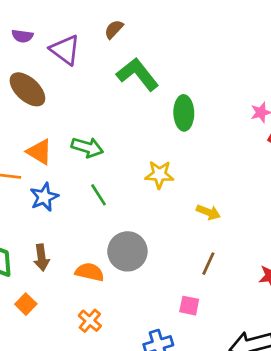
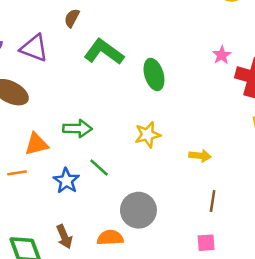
orange triangle: (39, 152) -> (36, 144), turned -30
blue star: (44, 197) -> (66, 181), moved

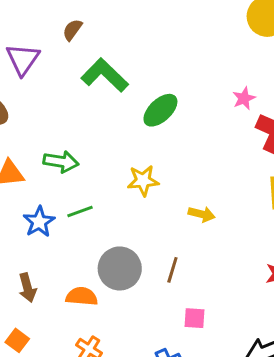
purple triangle: (34, 48) -> (23, 59), turned 36
green ellipse: (154, 74) -> (160, 110), turned 56
green line: (99, 168) -> (80, 211), turned -70
brown line: (213, 201) -> (172, 270), moved

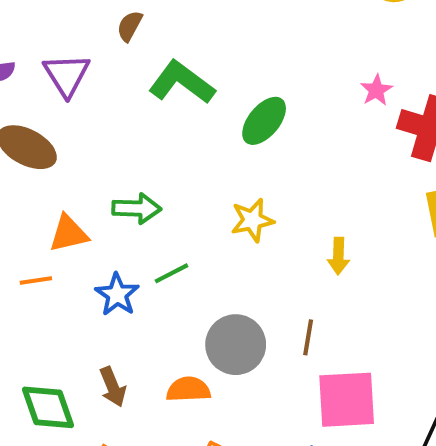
yellow arrow: (202, 214) -> (338, 256), turned 85
pink square: (195, 318) -> (347, 400), size x2.0

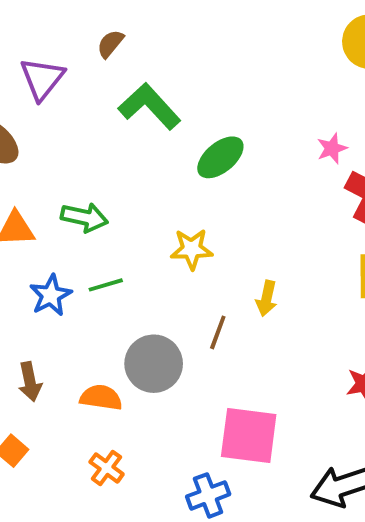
brown line: (308, 337) -> (218, 332), moved

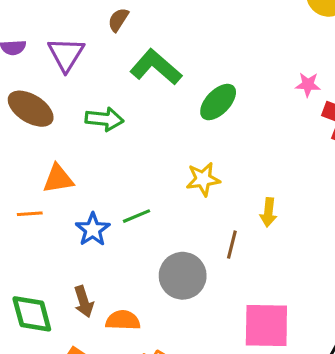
pink star: (332, 148) -> (308, 85), turned 30
green arrow: (84, 217) -> (104, 119), moved
orange semicircle: (101, 398) -> (123, 320), moved

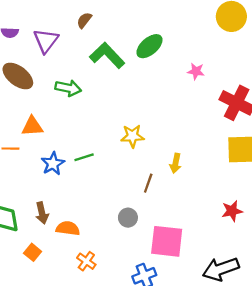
pink star: (308, 85) -> (196, 71), moved
green ellipse: (218, 102) -> (149, 46), moved
gray circle: (183, 276) -> (128, 218), moved, size x0.6

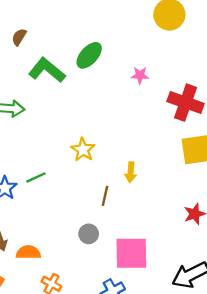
yellow star: (132, 136) -> (83, 150), turned -30

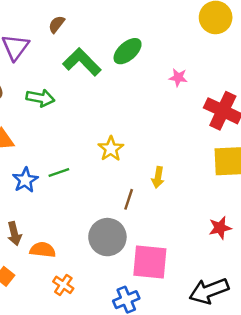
gray circle: (89, 234) -> (107, 237), size x1.8

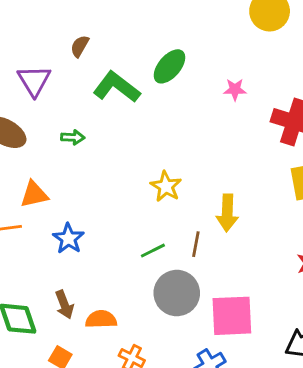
green arrow: (40, 98) -> (73, 137), size x0.7
green line: (59, 173) -> (153, 251), moved
yellow arrow: (158, 177) -> (227, 213), size x1.4

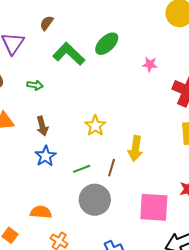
blue star: (68, 238) -> (46, 156), moved
brown arrow: (64, 305) -> (42, 126), moved
pink square: (232, 316) -> (154, 207), moved

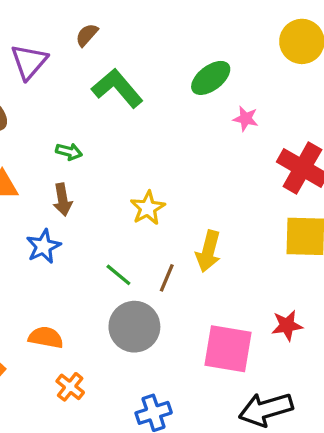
green ellipse: (107, 44) -> (211, 78), moved
green arrow: (35, 85) -> (69, 152), moved
blue star: (46, 156) -> (43, 246), moved
green line: (82, 169) -> (118, 275), turned 54

